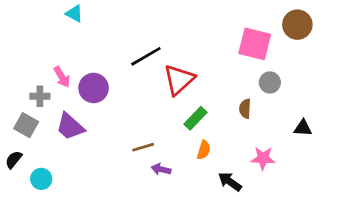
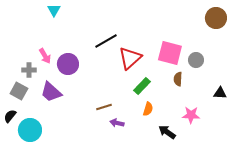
cyan triangle: (74, 14) -> (54, 10), turned 32
pink square: (255, 44) -> (170, 53), moved
cyan circle: (41, 179) -> (30, 130), size x1.5

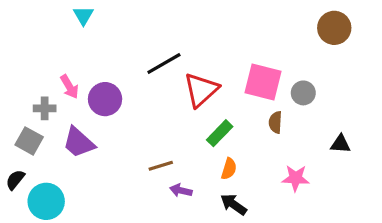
black arrow: (167, 132) -> (234, 204), moved

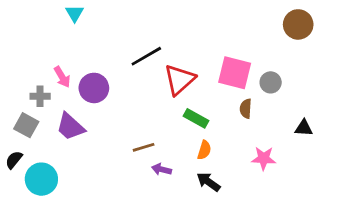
green rectangle: (220, 133) -> (196, 118), turned 75

